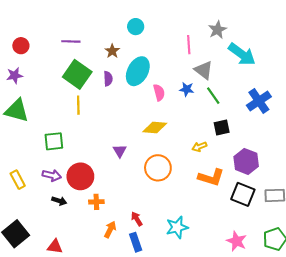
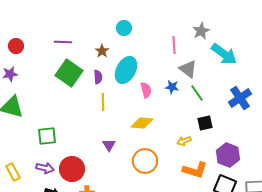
yellow line: (78, 105) -> (103, 102), moved

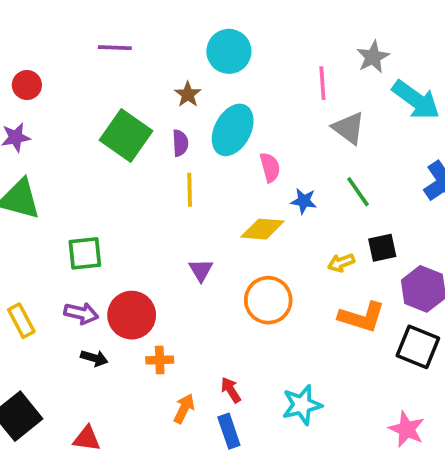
cyan circle: (124, 28) -> (229, 51), size x1.5
purple line: (63, 42) -> (115, 48), moved
blue star: (172, 87) -> (304, 201), moved
green line: (197, 93) -> (358, 192), moved
black square: (205, 123) -> (382, 248), moved

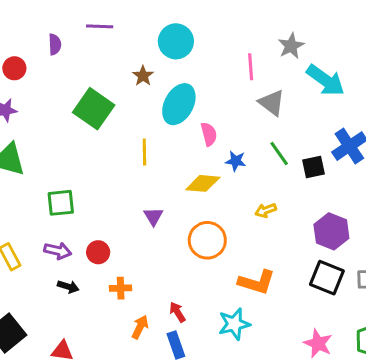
purple line: (115, 48) -> (100, 26), moved
purple semicircle: (180, 143) -> (55, 44), moved
black square: (382, 248) -> (313, 167), moved
red circle: (132, 315) -> (98, 252), size x0.6
orange L-shape: (362, 317) -> (257, 282), moved

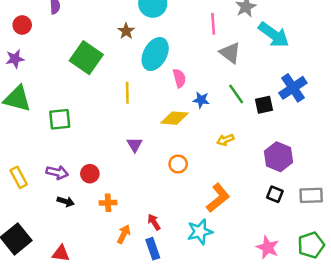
green square: (61, 203) -> (60, 119), moved
orange circle: (207, 240) -> (178, 164), size x0.6
black square: (327, 278) -> (275, 194), size x0.6
orange L-shape: (257, 282) -> (218, 198), turned -56

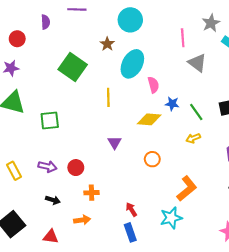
green line: (236, 94) -> (196, 112), moved
black arrow: (66, 201) -> (53, 200), moved
orange arrow: (124, 234) -> (82, 220), moved, turned 56

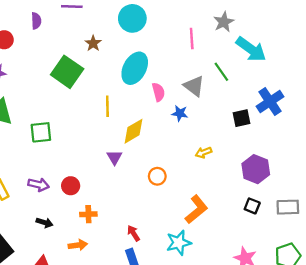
brown star: (107, 44) -> (93, 43), moved
gray triangle: (197, 63) -> (194, 86), moved
green line: (196, 112) -> (221, 72), moved
yellow diamond: (149, 119) -> (134, 131), moved, turned -35

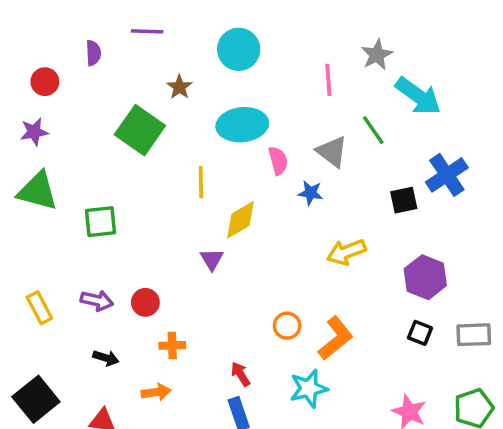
cyan ellipse: (135, 68) -> (242, 125), turned 56
yellow arrow: (204, 153) -> (346, 252), size x1.5
orange circle: (157, 176) -> (287, 326), moved

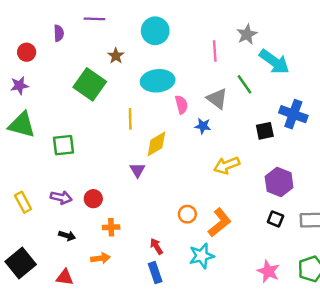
blue cross: (447, 175) -> (293, 114), turned -36

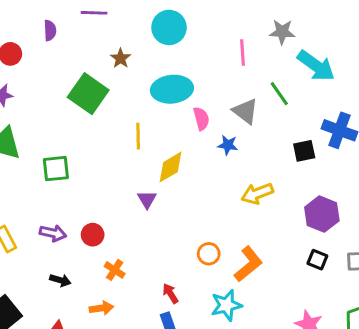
gray star: (247, 34) -> (282, 32), turned 30
orange cross: (111, 227) -> (115, 270), turned 35

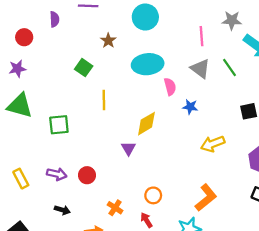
green square: (88, 94) -> (84, 68), size x0.6
gray triangle: (245, 111) -> (200, 69), moved
yellow line: (138, 136) -> (104, 100), moved
orange circle: (209, 254) -> (153, 195), moved
orange cross: (115, 270) -> (115, 208), moved

